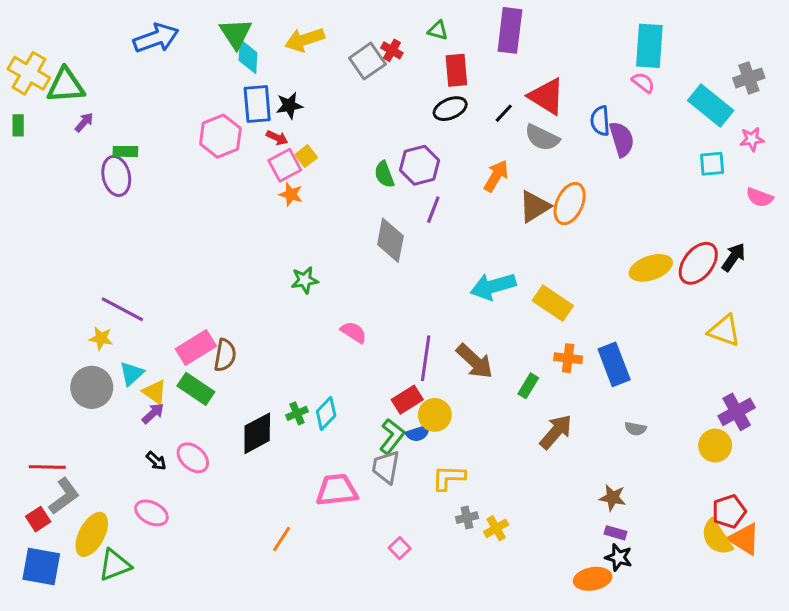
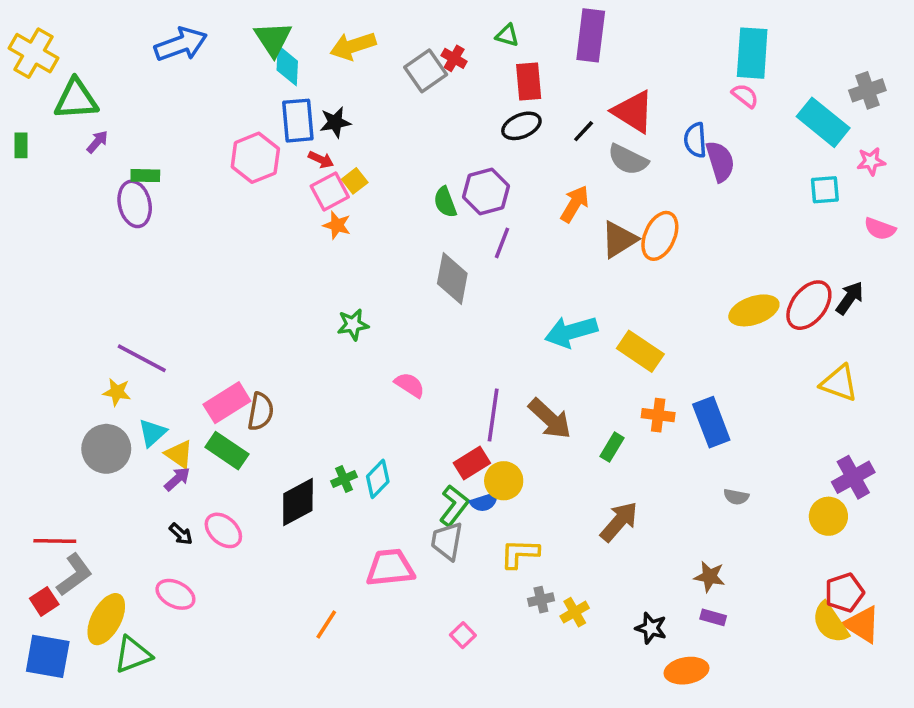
yellow cross: (29, 73) -> (34, 53), moved
brown arrow: (556, 432) -> (619, 522), moved
black star: (619, 557) -> (651, 628), moved

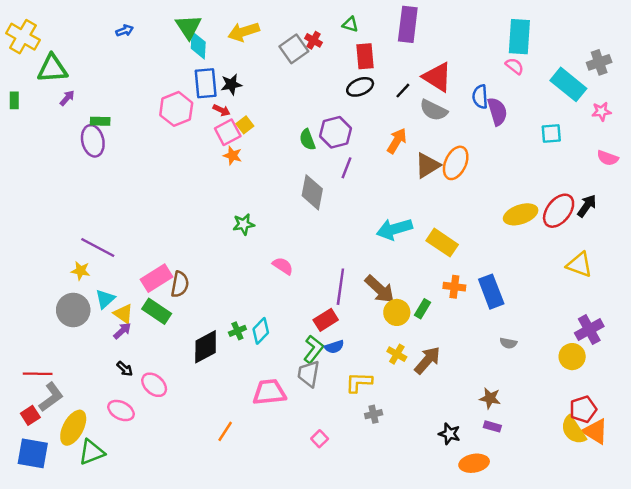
blue arrow: (181, 44) -> (125, 31), size x0.5
cyan square: (825, 190) -> (551, 133), moved
yellow circle: (504, 481) -> (397, 312), moved
pink ellipse: (223, 530) -> (154, 385), moved
yellow cross: (575, 612) -> (397, 354), moved, turned -30

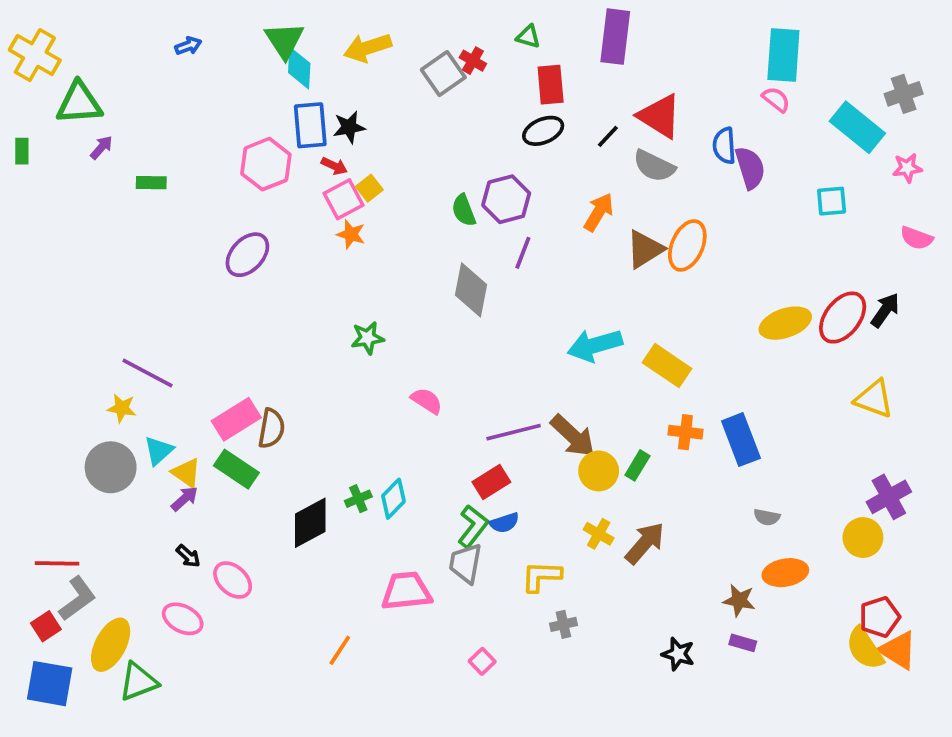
purple ellipse: (93, 141) -> (247, 255), moved, turned 56
purple line: (340, 287) -> (514, 432), turned 68
orange ellipse: (474, 463) -> (785, 573), moved

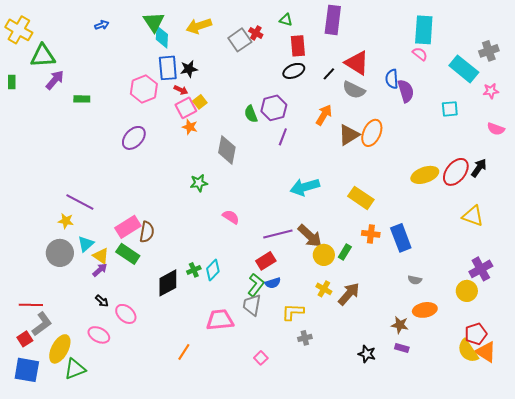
purple arrow: (101, 147) -> (55, 80), size x1.5
gray diamond: (471, 290) -> (227, 150), moved
cyan arrow: (595, 345) -> (305, 187), moved

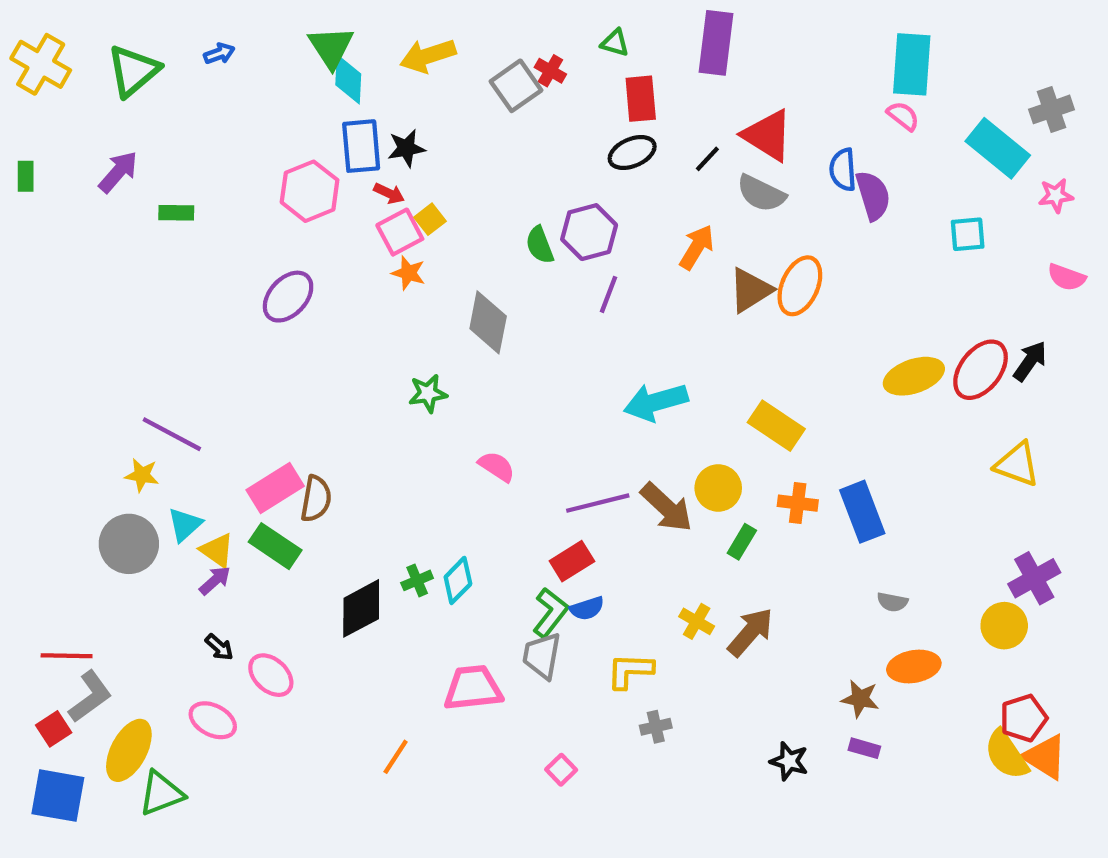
green triangle: (43, 56) -> (133, 71), moved, turned -36
yellow circle: (324, 255) -> (718, 488), moved

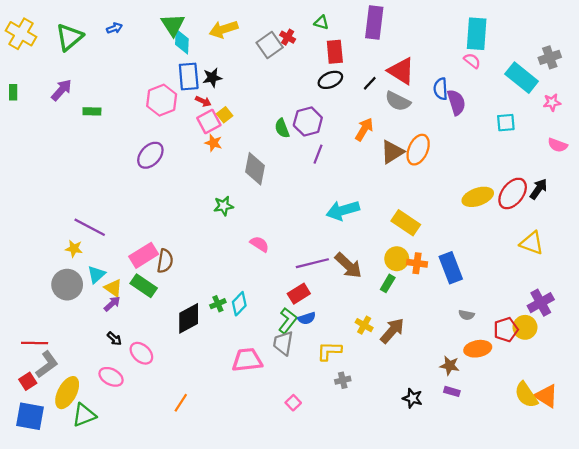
yellow circle: (718, 488) -> (397, 259), moved
red pentagon: (1024, 718) -> (506, 330), moved
orange line: (396, 757) -> (181, 403), moved

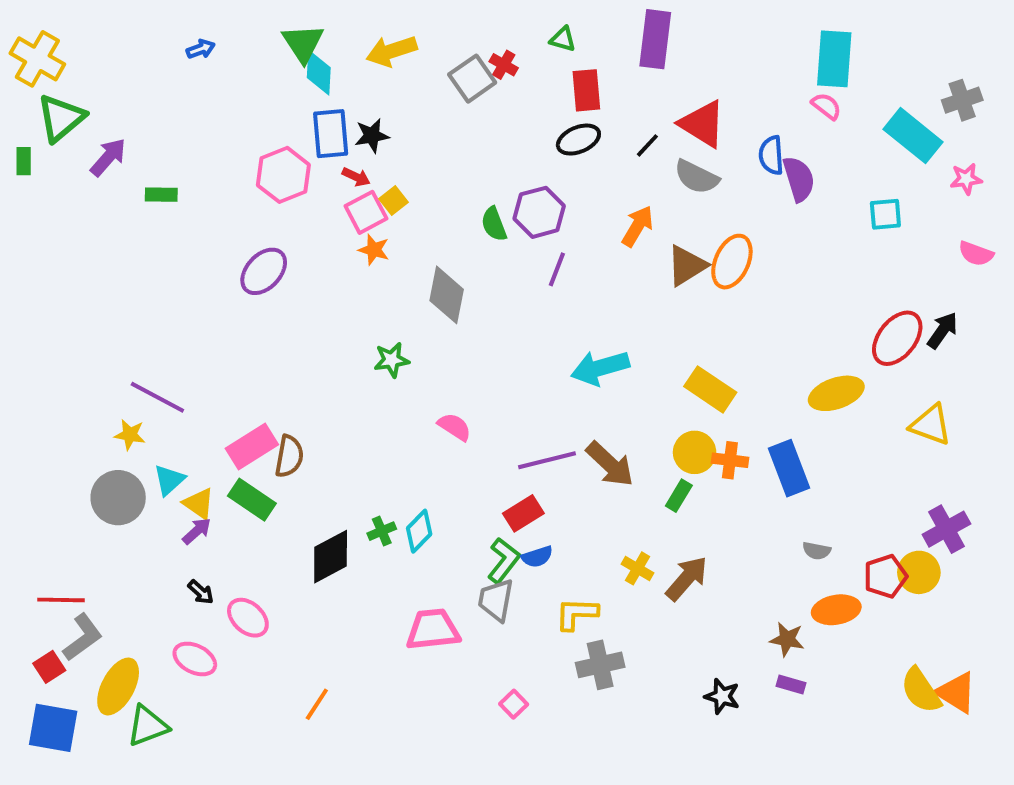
green triangle: (69, 37) -> (61, 118), moved
yellow ellipse: (478, 197) -> (836, 393), moved
gray cross: (343, 380) -> (600, 665), size x1.6

